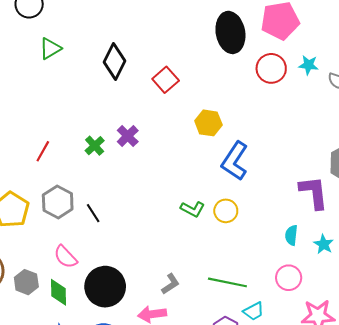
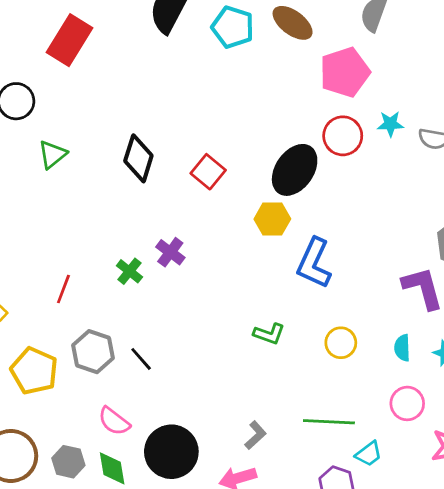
black ellipse: (230, 32) -> (295, 170), moved, turned 54
yellow circle: (226, 211) -> (341, 343), moved

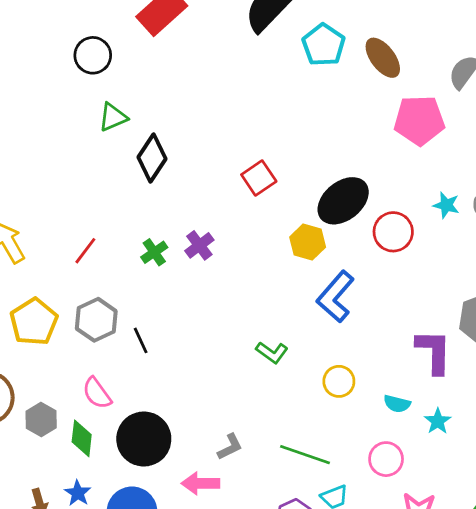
cyan star: (390, 124) -> (446, 205), moved
red circle: (343, 136) -> (393, 232), moved
black diamond: (138, 158) -> (152, 158), moved
cyan semicircle: (402, 348) -> (397, 404), turned -90

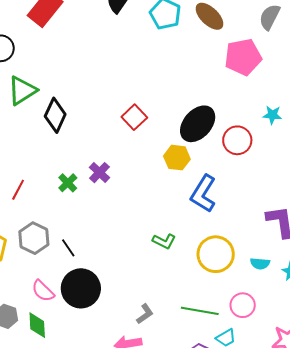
green triangle: (113, 117) -> (22, 91), size x1.4
yellow circle: (339, 381) -> (216, 254), size x1.6
black circle: (144, 439) -> (81, 288), moved
pink circle: (386, 459) -> (243, 305), moved

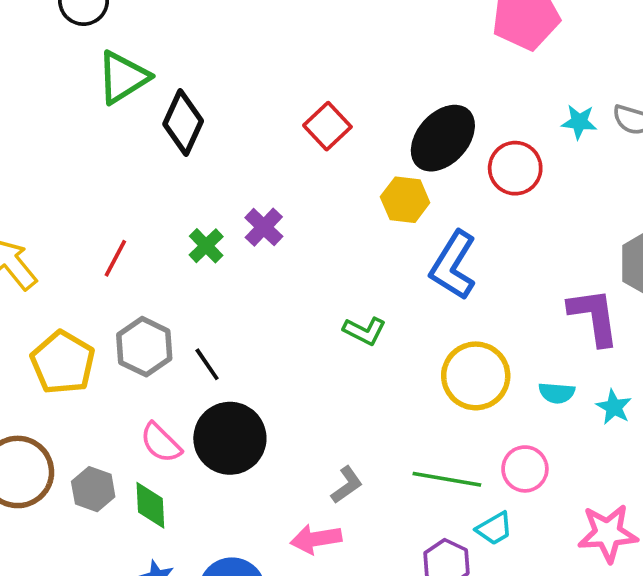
green L-shape: (164, 241) -> (365, 331), moved

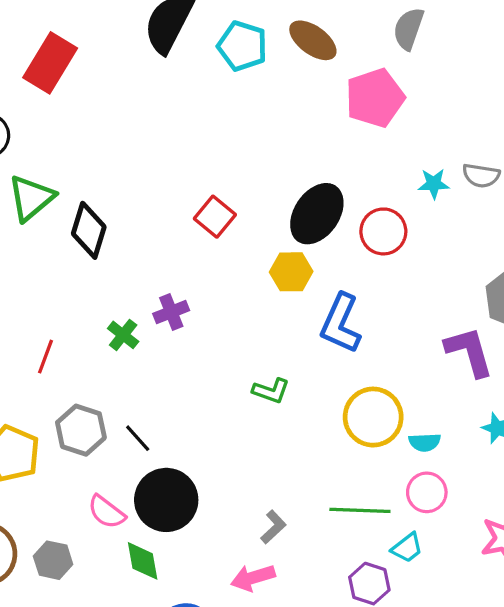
purple cross: (264, 227) -> (171, 312), turned 32
cyan semicircle: (557, 393) -> (425, 442), moved
green diamond: (150, 505) -> (143, 561), moved

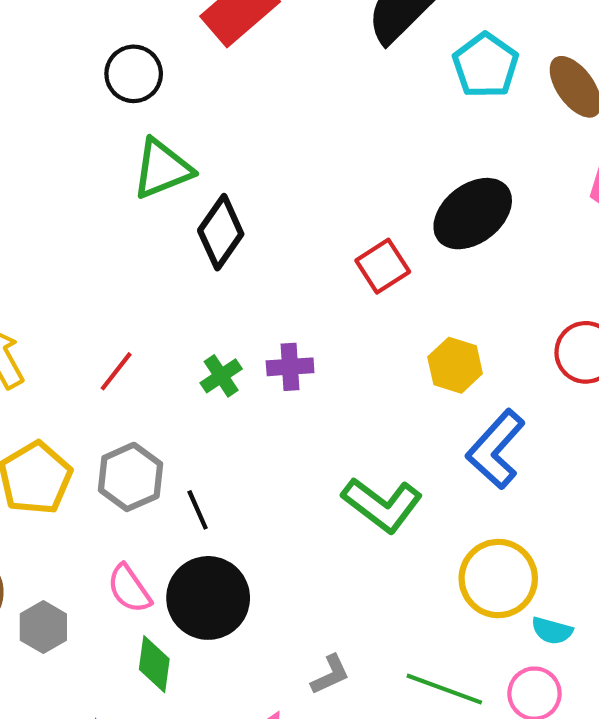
black ellipse: (317, 214) -> (473, 214), moved
green L-shape: (271, 391) -> (382, 505), size x1.6

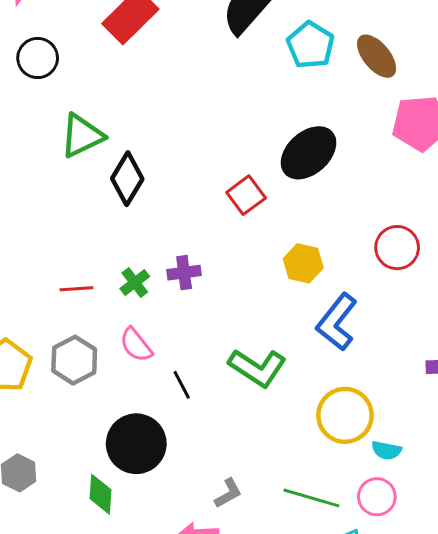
black circle: (134, 74) -> (38, 58), moved
red line: (116, 371) -> (76, 289), moved, turned 52
black line: (198, 510) -> (182, 385), moved
pink semicircle: (129, 589) -> (136, 345), moved

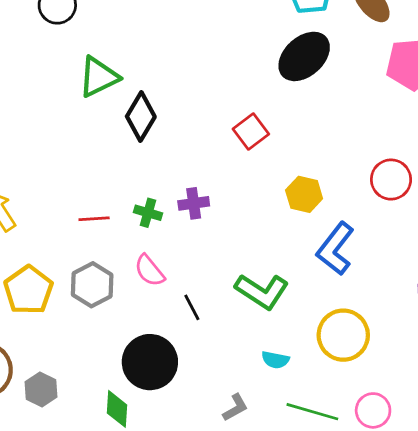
black ellipse: (309, 153) -> (304, 56), moved
green cross: (135, 283) -> (148, 213), turned -36
cyan semicircle: (386, 450) -> (275, 360), moved

